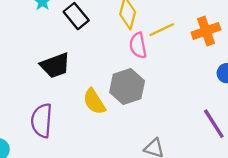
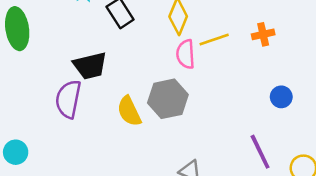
orange cross: (206, 31) -> (263, 34), moved, size x0.7
purple semicircle: (42, 120) -> (68, 99), moved

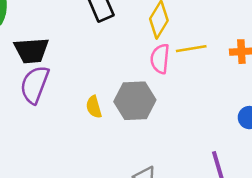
black trapezoid: (90, 66) -> (31, 50), moved
yellow semicircle: (129, 111) -> (94, 107), size x0.7

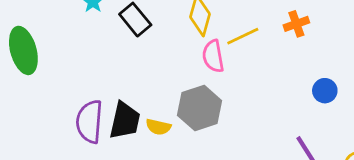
black trapezoid: (31, 50) -> (125, 121), moved, turned -57
yellow semicircle: (94, 107) -> (158, 127), turned -45

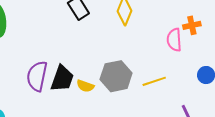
yellow line: (243, 36) -> (154, 81), moved
pink semicircle: (213, 56) -> (174, 40), moved

